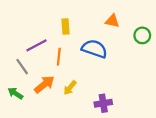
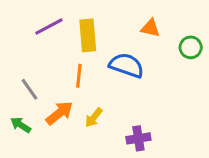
yellow rectangle: (65, 27) -> (88, 35), size x1.5
purple line: (37, 45) -> (49, 27), moved

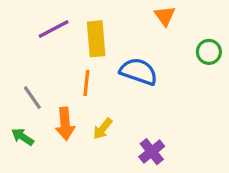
orange triangle: (150, 28) -> (165, 16), moved, turned 42
orange arrow: (59, 113) -> (65, 124), turned 124
purple cross: (138, 138) -> (152, 152), turned -30

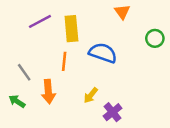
yellow arrow: (103, 129) -> (91, 95), moved

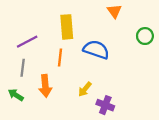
purple line: (40, 21) -> (27, 42), moved
gray line: (24, 72) -> (23, 68), turned 42
purple cross: (113, 112) -> (105, 105), turned -30

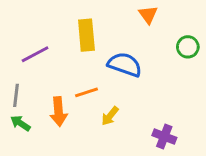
orange line: (60, 58) -> (86, 92), moved, turned 66
gray line: (23, 68) -> (16, 95), moved
purple cross: (105, 105) -> (164, 136), moved

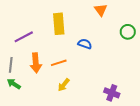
blue semicircle: (125, 65) -> (85, 44), size x0.6
orange arrow: (59, 112) -> (36, 63), moved
yellow arrow: (110, 116) -> (64, 85), moved

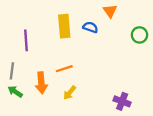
purple line: (24, 37) -> (26, 40), turned -66
blue semicircle: (85, 44) -> (90, 27), moved
orange arrow: (36, 63) -> (41, 83), moved

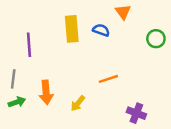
orange line: (64, 69) -> (108, 79), moved
green arrow: (15, 92) -> (17, 102), turned 128

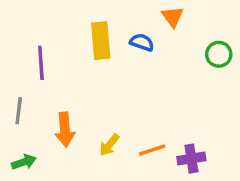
orange line: (108, 79) -> (152, 150), moved
green arrow: (17, 102) -> (24, 162), moved
purple cross: (136, 113) -> (191, 159), turned -30

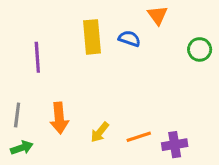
gray line: (19, 111) -> (17, 115), moved

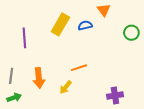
yellow rectangle: (92, 37) -> (60, 24), turned 35
blue semicircle: (129, 39) -> (85, 25), turned -32
orange line: (139, 137) -> (79, 68), moved

